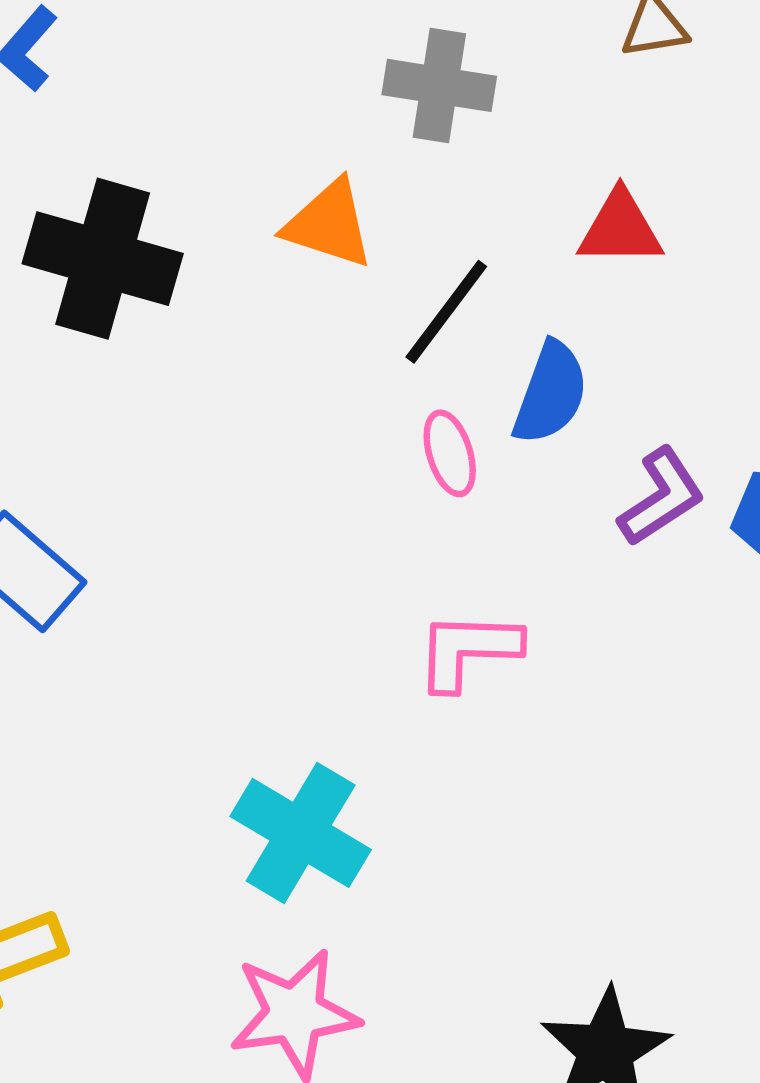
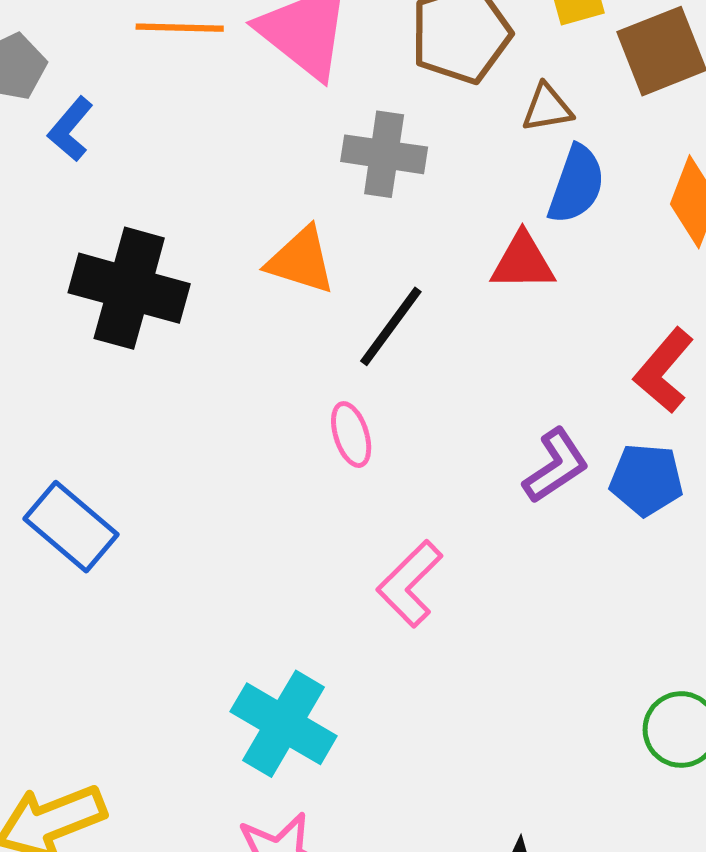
blue semicircle: (551, 393) -> (576, 184), moved
pink ellipse: (450, 453) -> (351, 435), moved
pink L-shape: (468, 650) -> (410, 584), turned -46

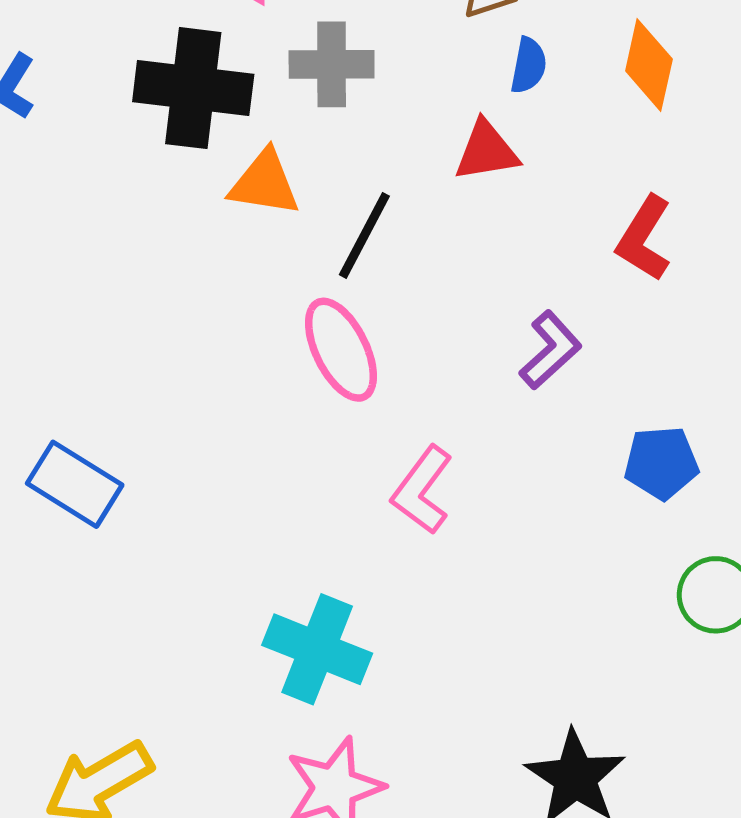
blue semicircle: (576, 184) -> (528, 65), size x0.7
black cross: (129, 288) -> (193, 88), moved
pink ellipse: (351, 435) -> (341, 350), size x1.6
blue pentagon: (646, 480) -> (661, 463), moved

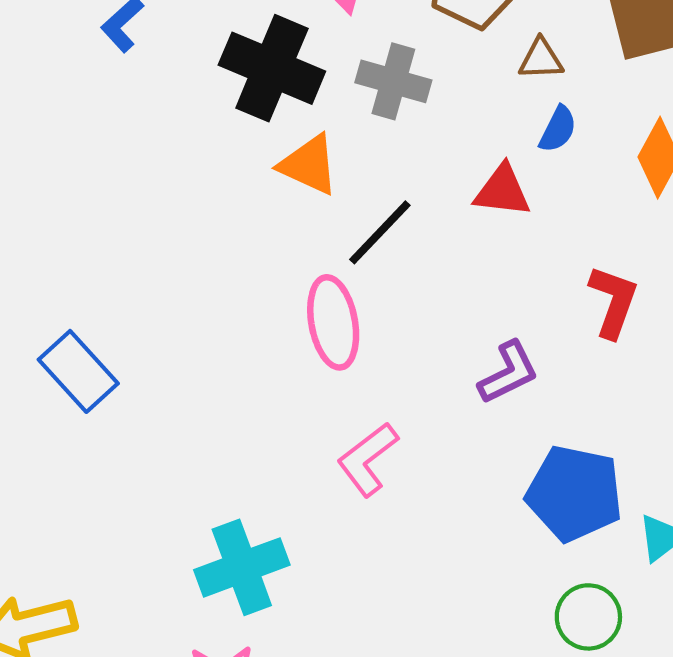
red L-shape: (644, 238) -> (613, 302), turned 152
blue pentagon: (661, 463) -> (574, 493), size x1.5
cyan cross: (317, 649) -> (242, 567), turned 32

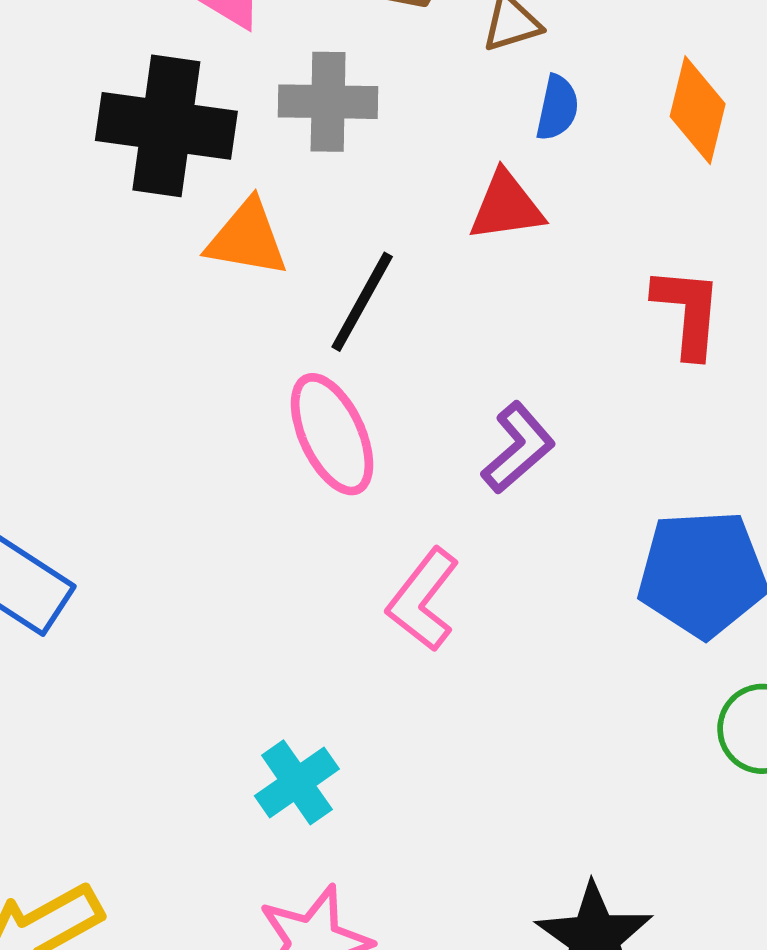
purple L-shape: (508, 373) -> (518, 448), moved
cyan cross: (242, 567) -> (297, 782), size x0.7

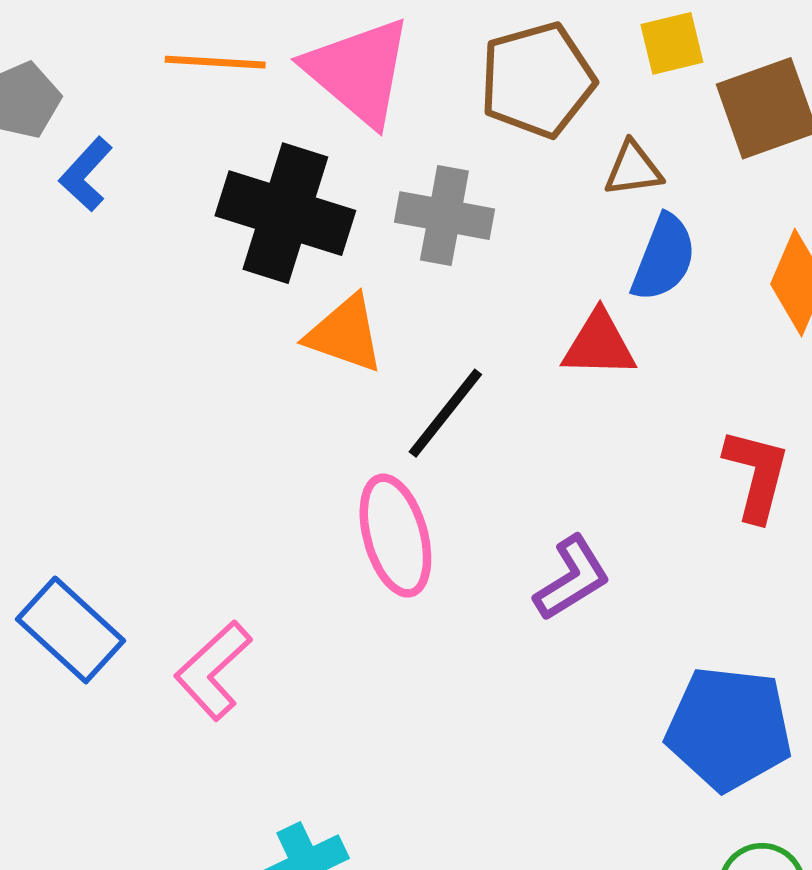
blue semicircle: (557, 108) -> (664, 258), size x1.4
pink L-shape: (423, 600) -> (213, 670), moved

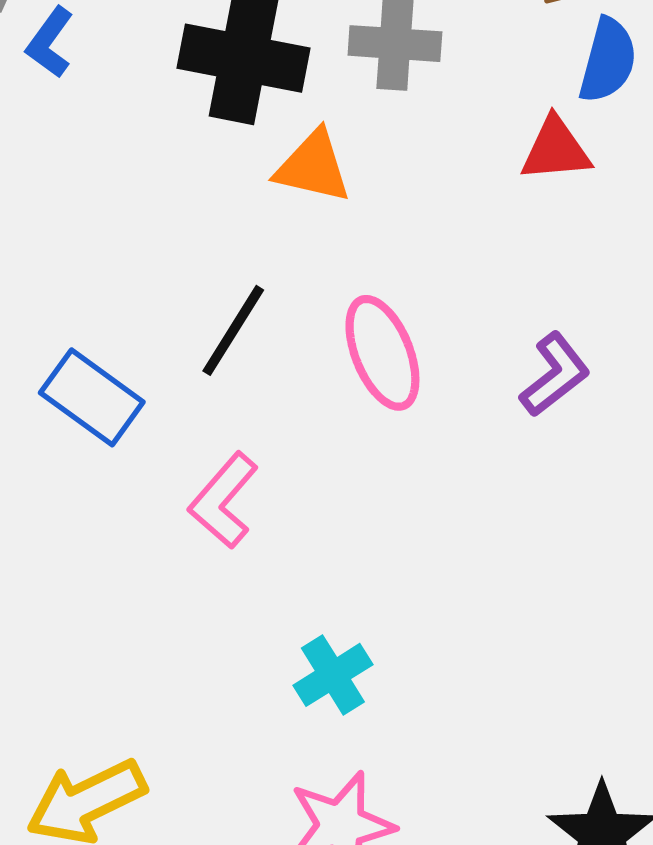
black line: (445, 413) -> (233, 330), moved
blue rectangle: (71, 630) -> (92, 397), moved

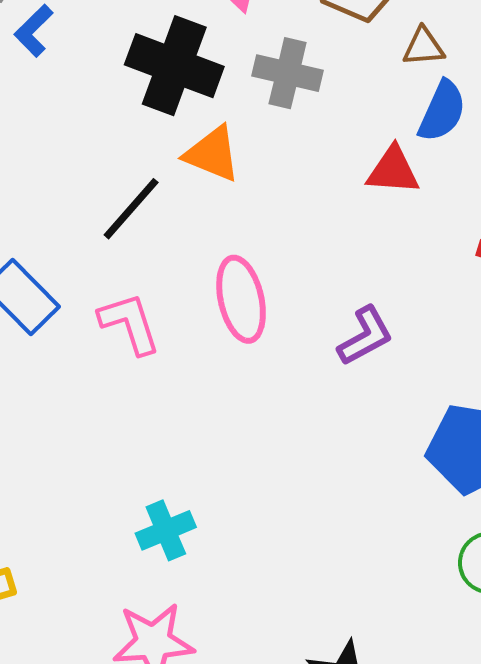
black line: (233, 330) -> (131, 209), moved
pink L-shape: (224, 500) -> (130, 323), moved, turned 112

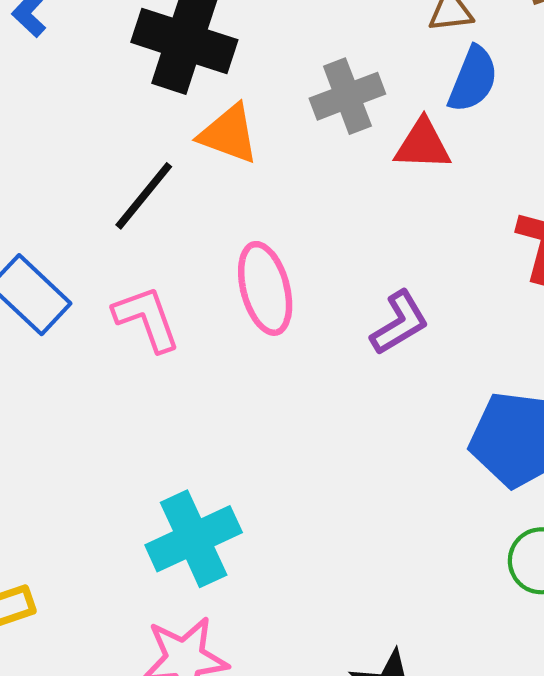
gray cross: (288, 73) -> (347, 96), moved, turned -32
cyan cross: (166, 530) -> (194, 539), size x1.5

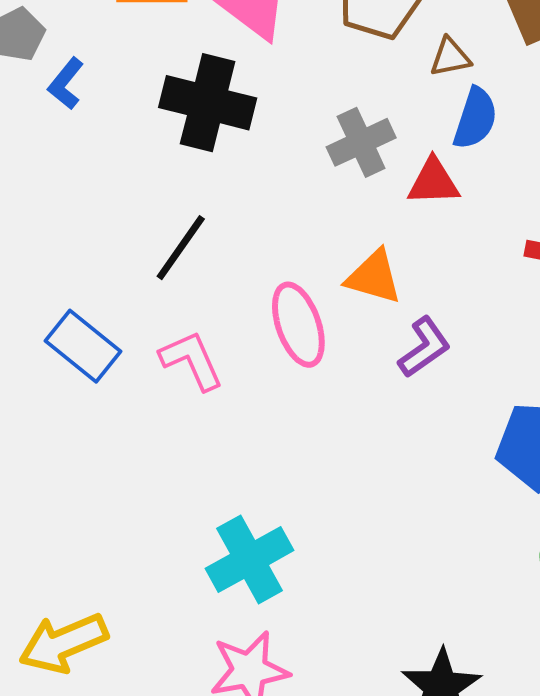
orange triangle: (229, 134) -> (374, 277), moved

